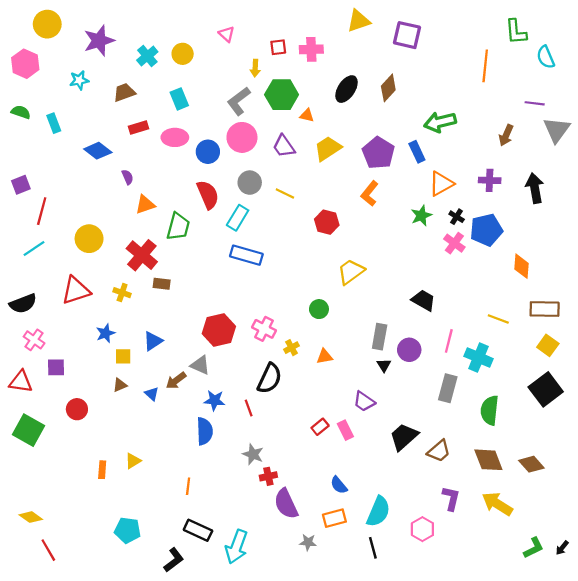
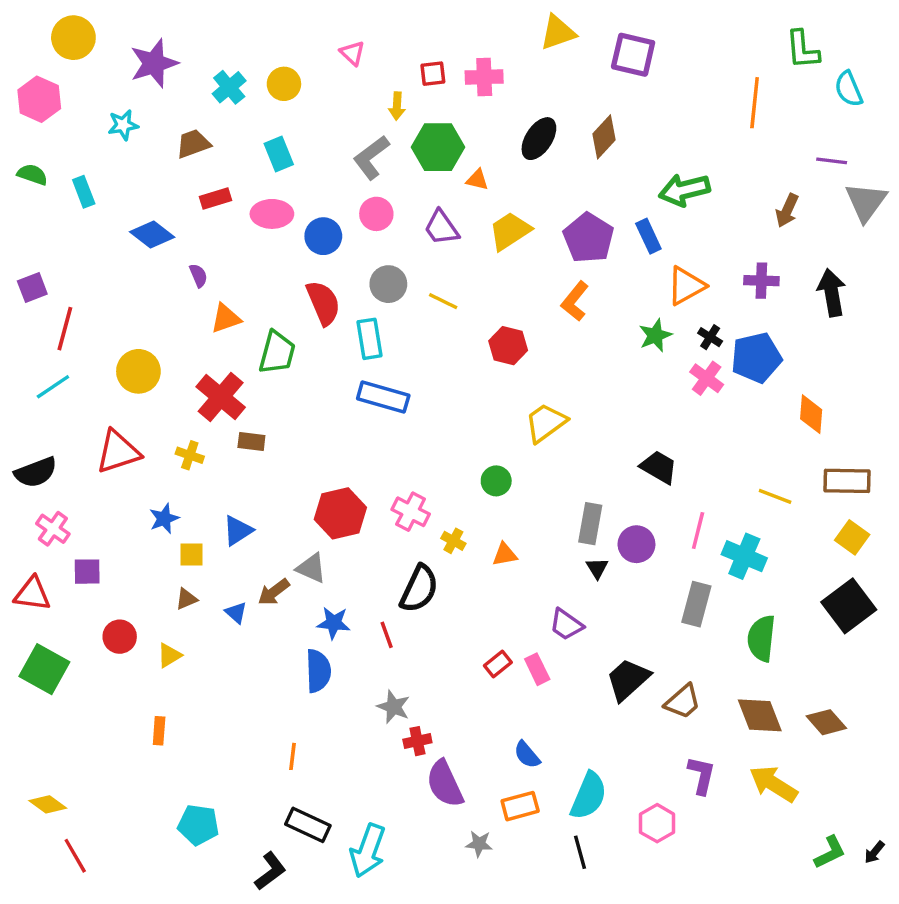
pink circle: (242, 137) -> (376, 214), size x0.7
cyan rectangle: (238, 218) -> (370, 339), turned -40
yellow cross: (291, 348) -> (453, 541), turned -32
yellow triangle: (133, 461) -> (169, 655), moved

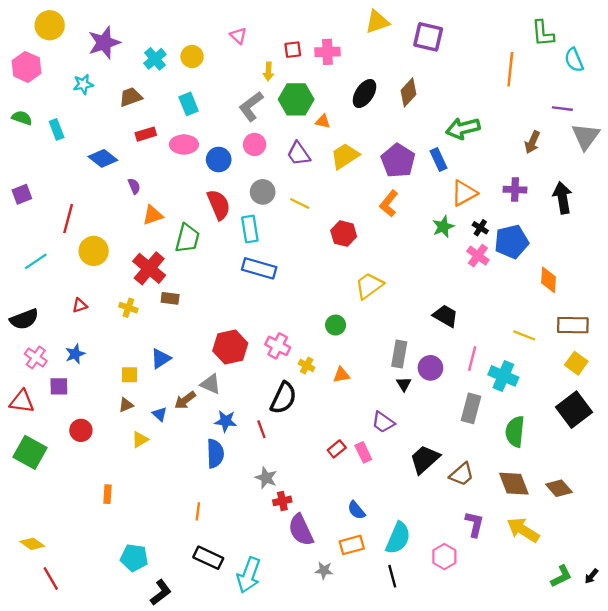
red line: (65, 329) -> (68, 219), moved
red triangle: (118, 452) -> (80, 305), size x0.5
blue star: (164, 519) -> (75, 354), moved
yellow triangle: (169, 655) -> (140, 440), moved
black L-shape: (270, 871) -> (161, 592), moved

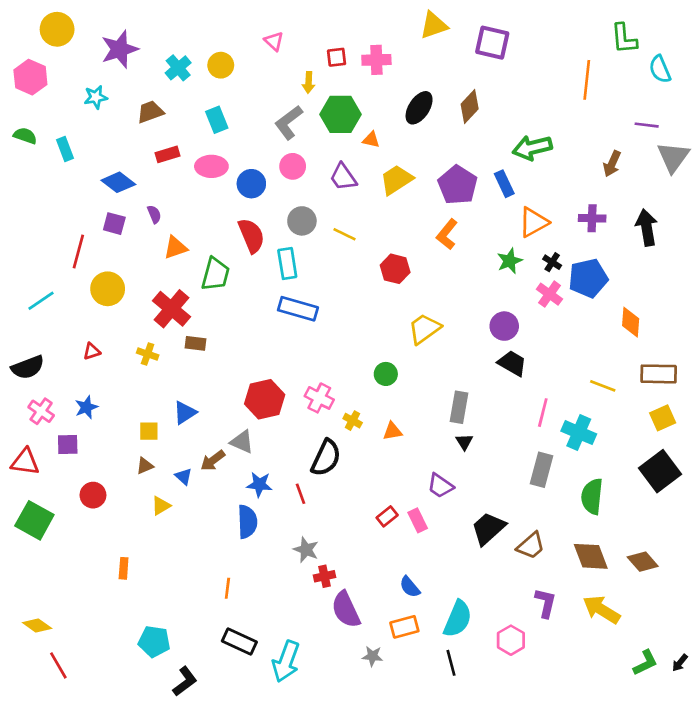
purple square: (22, 194) -> (114, 224), moved, turned 36
yellow square: (576, 363) -> (663, 418), turned 30
purple circle: (430, 368) -> (504, 326), moved

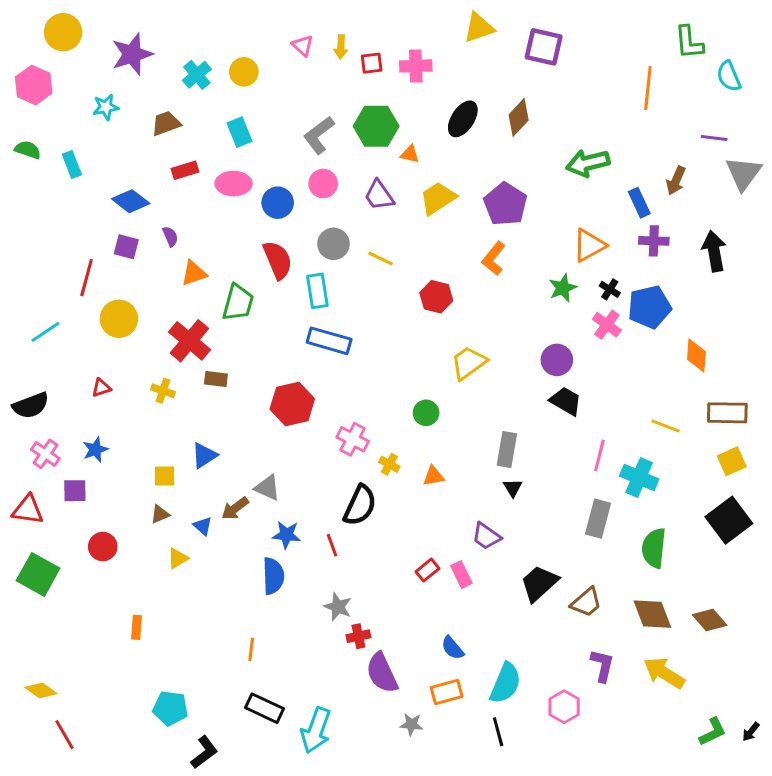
yellow arrow: (309, 82) -> (341, 47), moved
blue rectangle: (504, 184) -> (639, 203), moved
red hexagon: (265, 399) -> (292, 404), moved

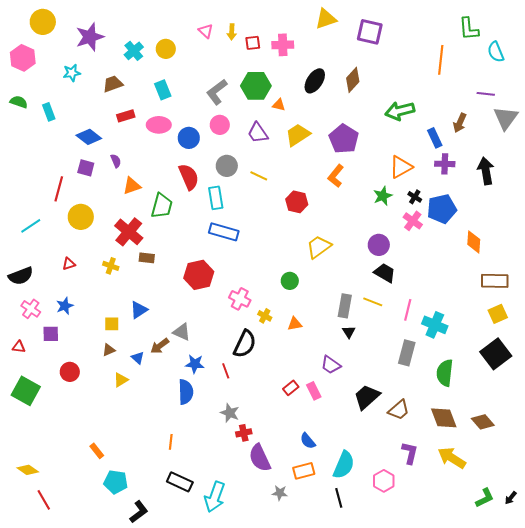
yellow line: (666, 426) -> (373, 302), moved
red triangle: (28, 510) -> (19, 347), size x0.6
orange rectangle: (137, 627) -> (97, 451), moved, turned -42

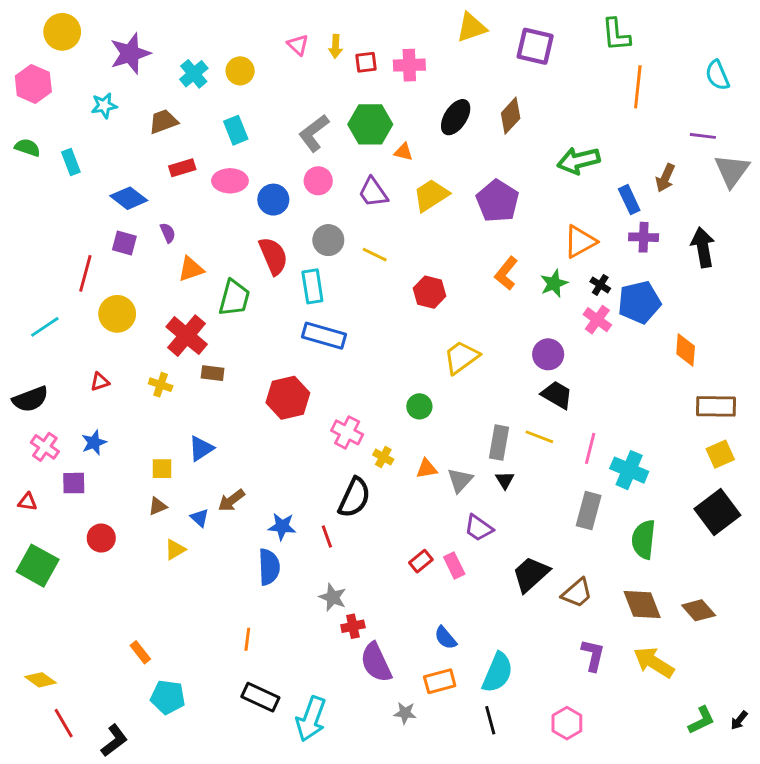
green L-shape: (469, 29) -> (616, 35), moved
orange L-shape: (336, 176) -> (506, 273), moved
gray triangle: (182, 332) -> (460, 480), moved, turned 48
pink hexagon: (384, 481) -> (567, 723), moved
black L-shape: (139, 512) -> (114, 741), moved

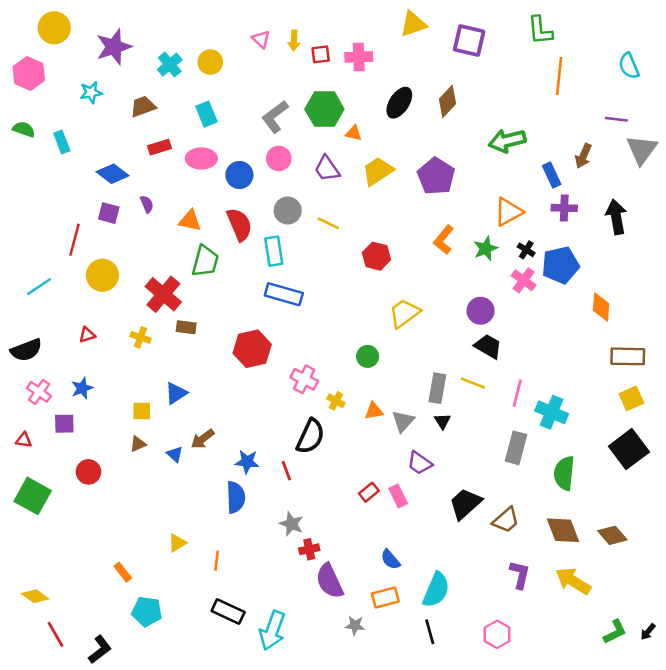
orange triangle: (191, 269) -> (190, 221), moved, turned 30
yellow triangle: (175, 550) -> (177, 543), moved

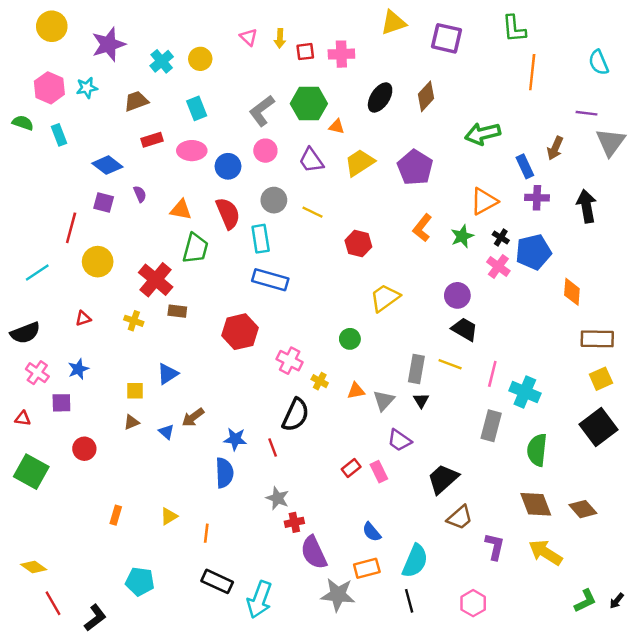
pink hexagon: (29, 73) -> (49, 88), moved
brown trapezoid: (506, 520) -> (460, 518), moved
orange rectangle: (123, 572) -> (116, 515), moved, turned 54
gray star: (355, 625) -> (338, 595), size x1.8

